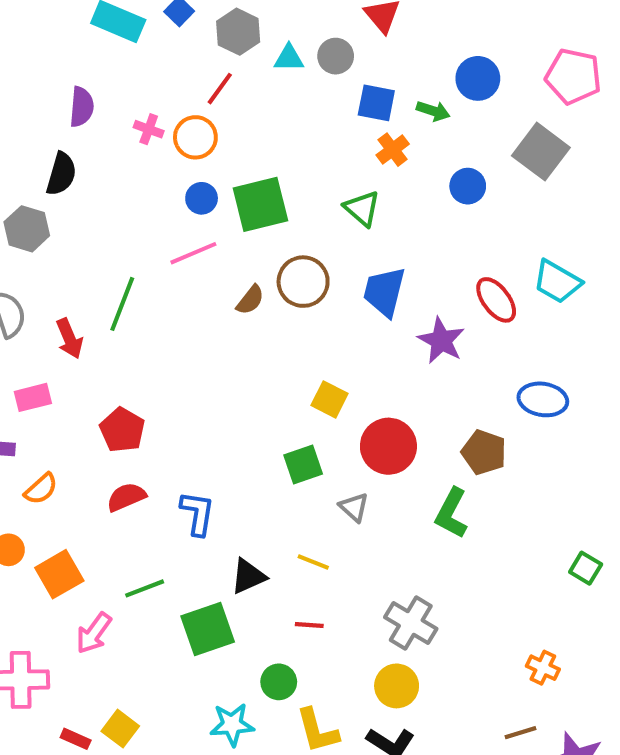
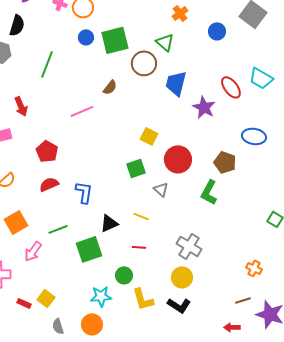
pink line: (193, 253) -> (82, 111), moved
brown circle: (303, 282) -> (144, 63), moved
green line: (122, 304) -> (47, 64), moved

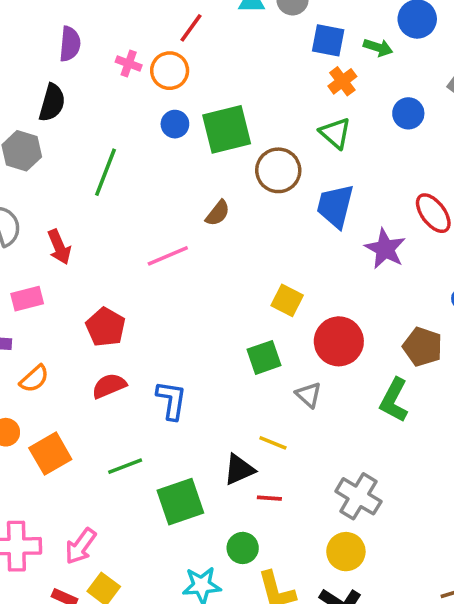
green triangle: (165, 42) -> (335, 133), moved
black triangle: (109, 223) -> (239, 470), moved
pink arrow: (33, 251) -> (81, 546), moved

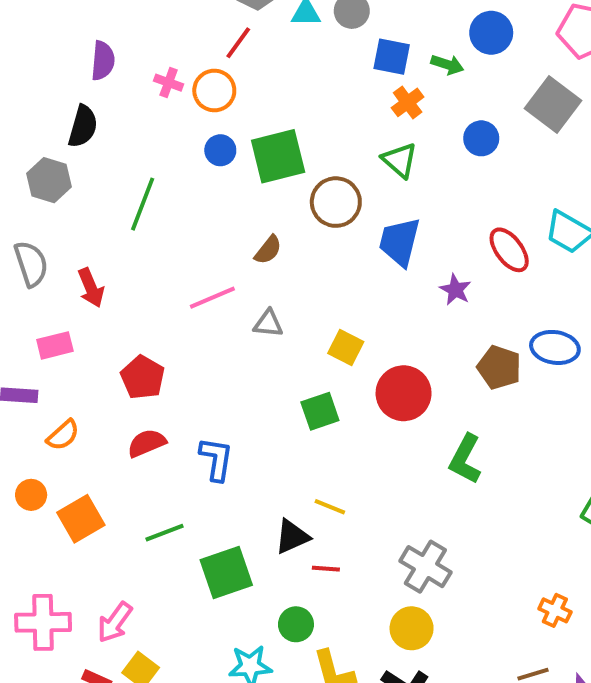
purple star: (385, 249) -> (455, 290), size x0.7
brown pentagon: (423, 347) -> (499, 367), moved
gray triangle: (309, 395) -> (268, 324), moved, turned -36

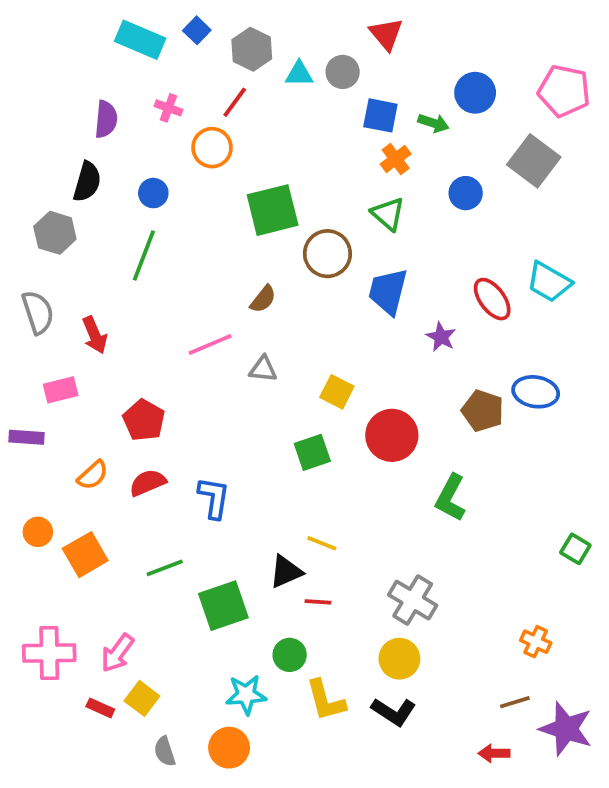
pink cross: (169, 83) -> (168, 108), moved
blue circle: (220, 150) -> (153, 193), moved
orange semicircle: (63, 435) -> (93, 475), moved

